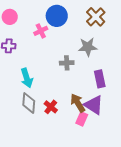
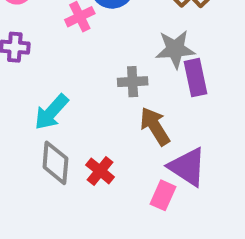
cyan arrow: (27, 78) -> (51, 112), turned 60
purple rectangle: (100, 79) -> (195, 78), moved
brown arrow: (78, 103) -> (155, 126), moved

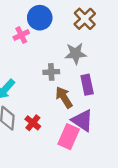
purple rectangle: (195, 78) -> (87, 85), moved
pink rectangle: (163, 195) -> (69, 137), size x1.5

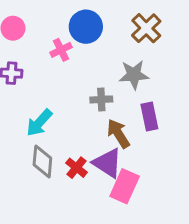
purple triangle: (82, 120) -> (107, 163), moved

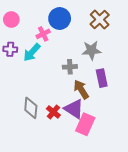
cyan arrow: (39, 123) -> (32, 52), moved

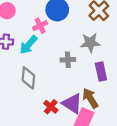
brown arrow: (81, 89) -> (90, 98), moved
gray diamond: (31, 108) -> (28, 78), moved

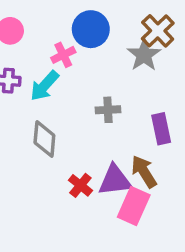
gray star: (90, 43) -> (144, 55), moved, turned -30
purple triangle: (72, 104) -> (115, 180), turned -40

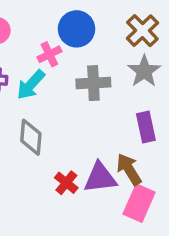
gray star: (144, 55) -> (144, 71), moved
gray cross: (108, 110) -> (93, 83), moved, size x1.4
pink rectangle: (134, 206) -> (139, 203), moved

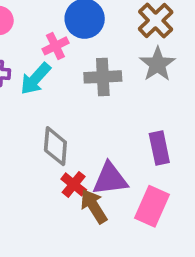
purple rectangle: (146, 127) -> (159, 148), moved
gray diamond: (31, 137) -> (55, 146), moved
brown arrow: (129, 169) -> (94, 206), moved

